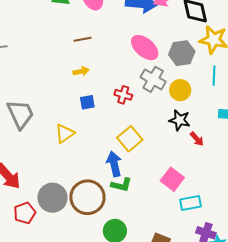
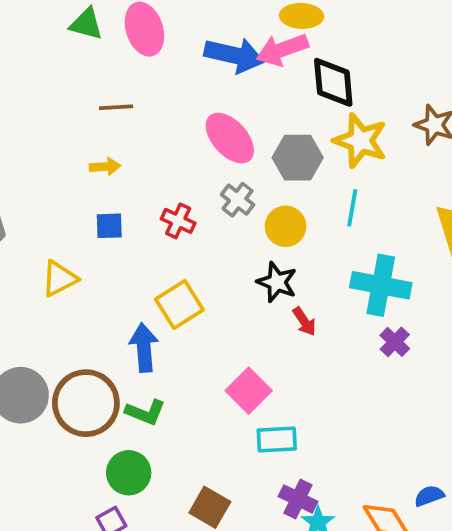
gray cross: (153, 79) -> (238, 200), size x0.7
green L-shape: (121, 185) -> (145, 412), moved

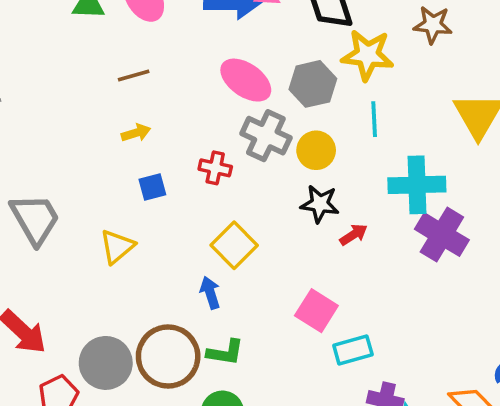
gray cross: (238, 200) -> (266, 136), size x1.5
red arrow: (304, 321) -> (354, 235), turned -76
purple cross: (395, 342) -> (442, 235), size x1.8
blue arrow: (144, 348) -> (210, 293), size x0.7

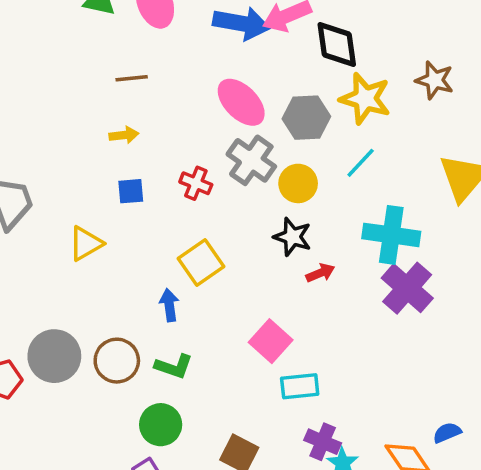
cyan line: (374, 119) -> (361, 163), turned 36
brown circle: (168, 357) -> (117, 361), size x0.7

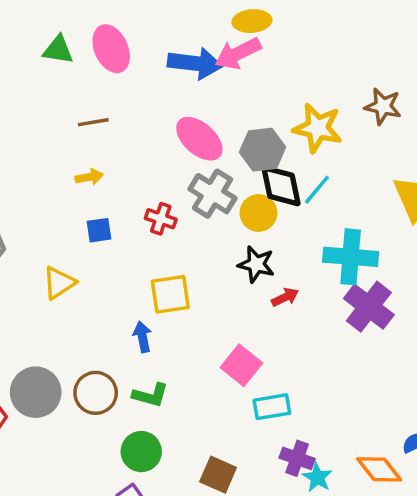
black diamond: (337, 45) -> (281, 186), moved
yellow square: (201, 263) -> (170, 294), turned 30

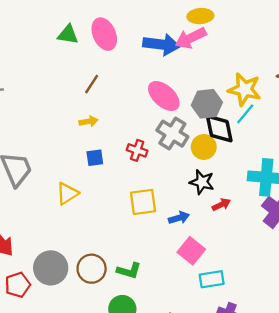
brown line: (93, 122) -> (92, 84), turned -48
cyan line: (317, 190) -> (245, 114), moved
blue arrow: (142, 337) -> (179, 218), moved, turned 84

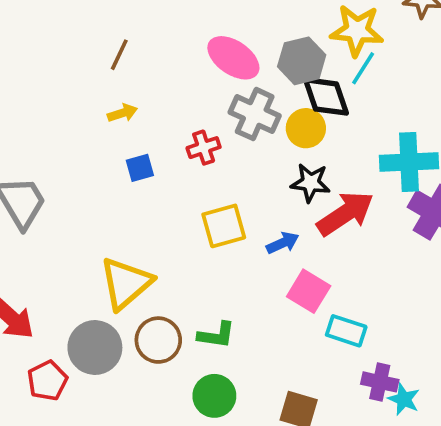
red cross: (137, 150) -> (204, 148), turned -30
yellow triangle: (67, 193) -> (126, 283), moved, size x1.5
red arrow: (221, 205) -> (345, 213), size x2.0
cyan rectangle: (212, 279) -> (346, 331), turned 35

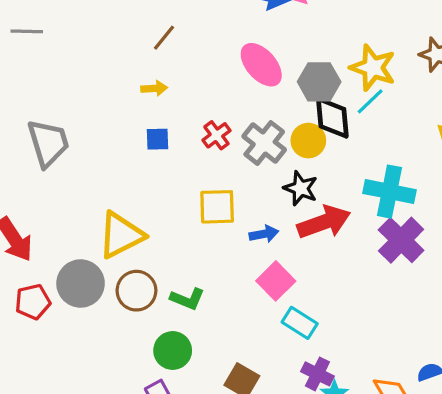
gray cross: (255, 114) -> (264, 143), moved
red cross: (204, 148) -> (216, 135), turned -32

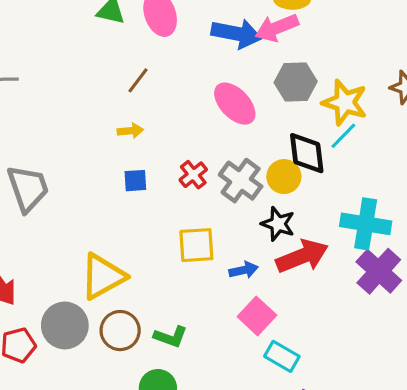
gray hexagon: (319, 82) -> (296, 82), moved

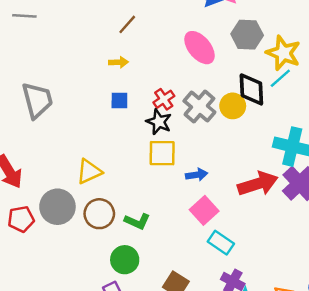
black star: (278, 224) -> (159, 122), moved
red arrow: (302, 256) -> (258, 184), moved
yellow triangle: (103, 276) -> (89, 172), size x0.7

